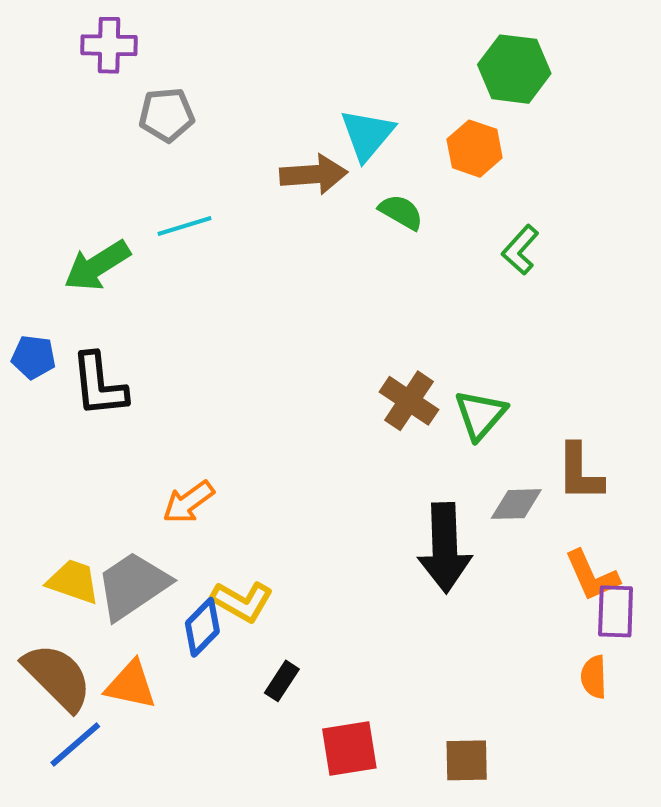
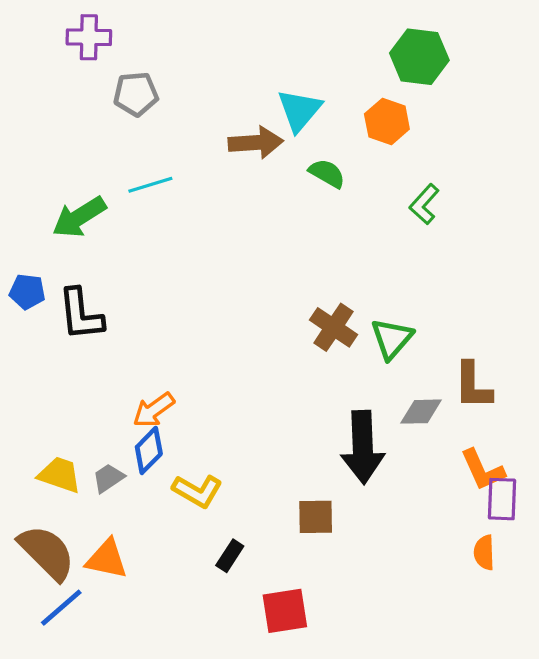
gray trapezoid: (133, 586) -> (108, 478), size x0.5
blue diamond: (202, 627) -> (149, 450), moved
brown square: (467, 760) -> (316, 517), moved

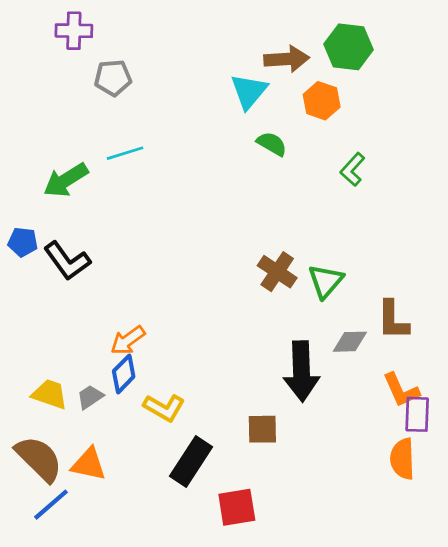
brown arrow: (256, 143) -> (287, 59), moved
black L-shape: (81, 314) -> (67, 261), turned -30
orange semicircle: (484, 553) -> (402, 459), size x1.4
black rectangle: (230, 556) -> (191, 461), size x1.8

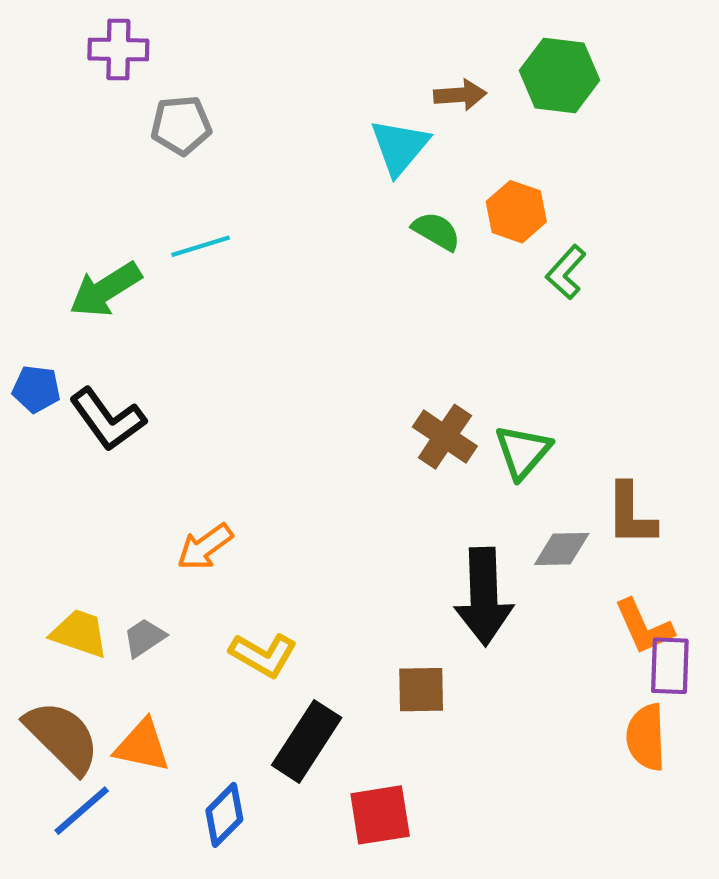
brown arrow: (287, 59) -> (460, 95), size x0.7
orange hexagon: (322, 101) -> (516, 212), moved
blue diamond: (124, 374) -> (224, 815), moved

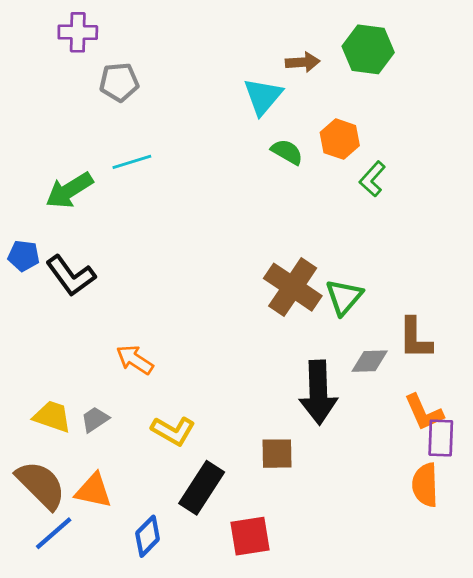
brown cross: (445, 437) -> (293, 287), size x1.4
orange arrow: (205, 547) -> (135, 360), turned 69

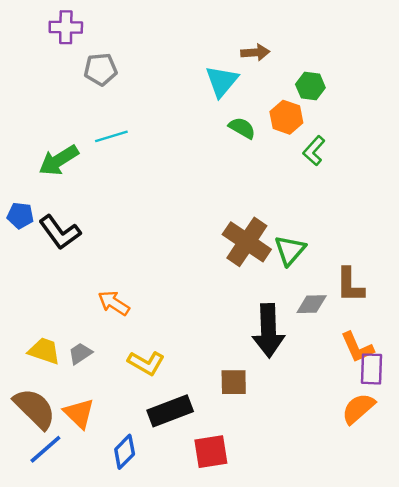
green hexagon: (368, 49) -> (310, 86), moved, size x0.7
orange semicircle: (425, 485) -> (358, 409), turned 51
black rectangle: (202, 488) -> (170, 411), turned 36
orange triangle: (93, 491) -> (79, 413), turned 32

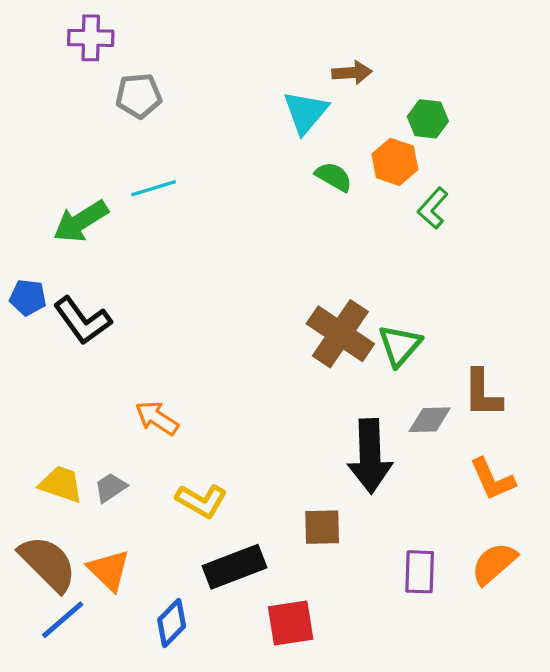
purple rectangle: (372, 369) -> (420, 572), moved

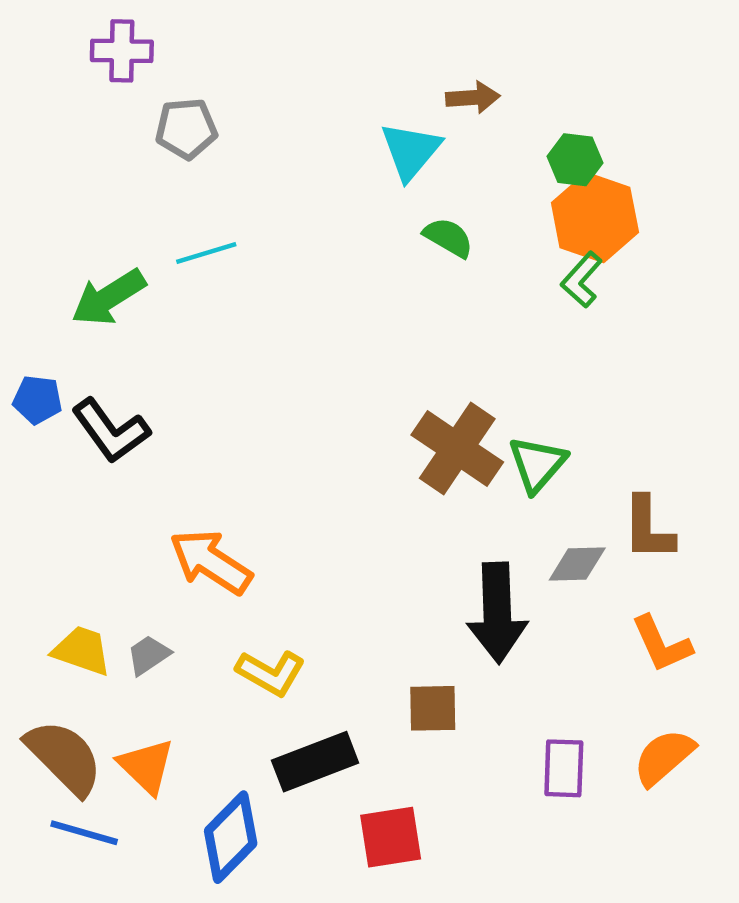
orange hexagon: (395, 162) -> (595, 217), moved, size x1.4
orange arrow: (157, 418) -> (211, 562), size x1.4
blue line: (63, 620) -> (84, 833), turned 57
blue diamond: (172, 623) -> (231, 837), size x1.4

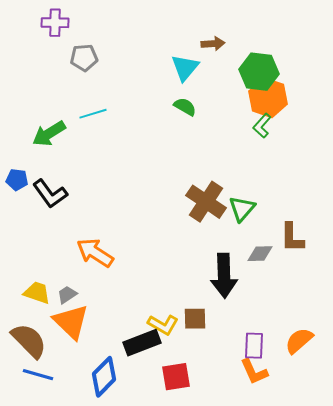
green hexagon: (575, 160) -> (259, 72), size x1.6
green semicircle: (448, 237) -> (185, 107), moved
orange L-shape: (662, 644) -> (254, 372), moved
yellow L-shape: (271, 673) -> (163, 325), moved
orange triangle: (146, 766) -> (71, 322), moved, size x1.4

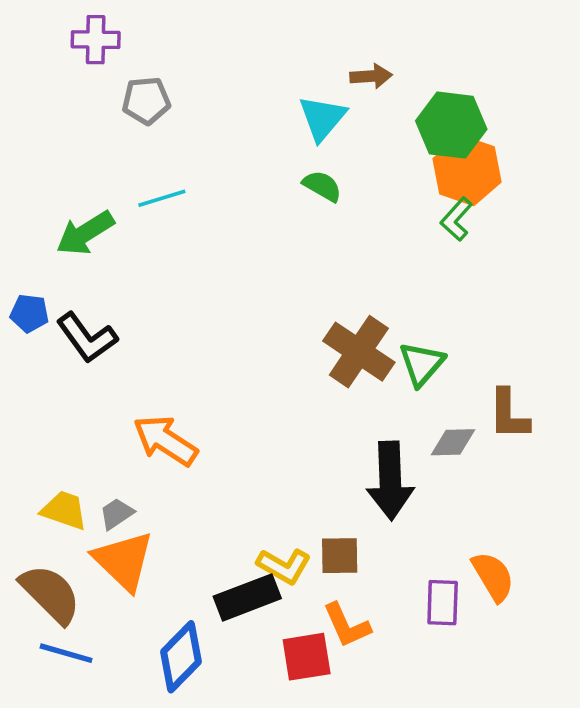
orange semicircle: (299, 341) -> (493, 576), moved, turned 100
orange L-shape: (254, 372) -> (347, 625), moved

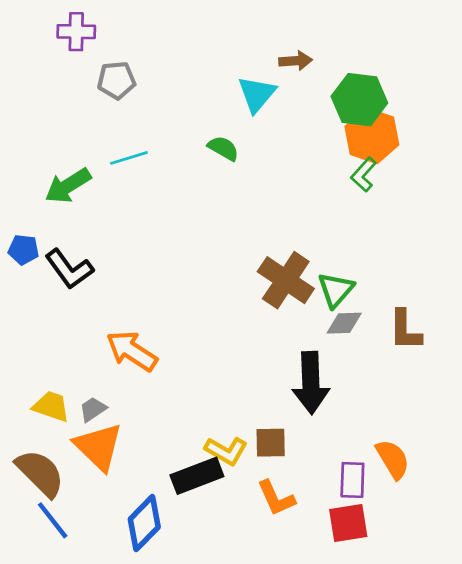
green semicircle: (322, 186) -> (223, 148), moved
gray diamond: (453, 442) -> (344, 323), moved
blue line: (66, 653) -> (53, 520), turned 36
red square: (307, 657) -> (348, 523), moved

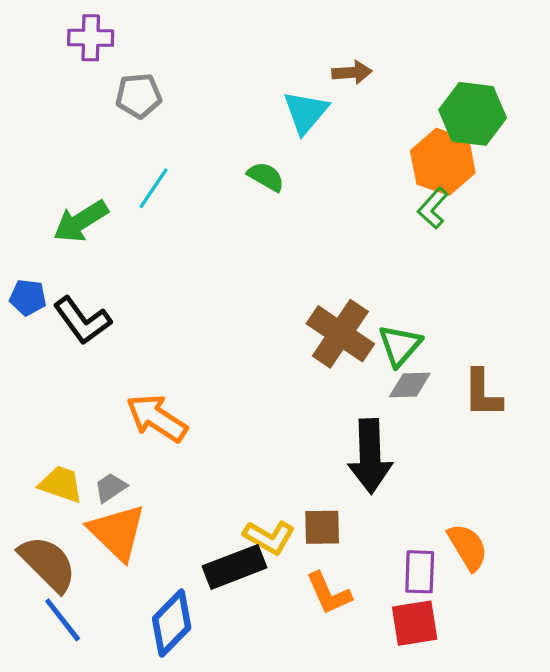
green hexagon: (359, 100) -> (473, 114), moved
cyan line: (129, 158) -> (153, 188), turned -39

